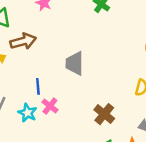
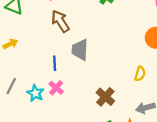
brown arrow: (23, 41) -> (60, 21), moved, turned -110
blue line: (38, 86) -> (55, 63), moved

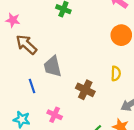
pink cross: (56, 88) -> (55, 115), moved
brown cross: (105, 97) -> (85, 90), moved

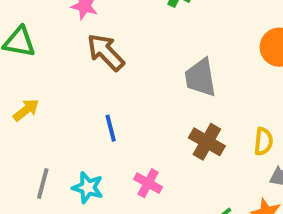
gray trapezoid: (52, 66) -> (200, 78), moved
yellow semicircle: (116, 73) -> (263, 141), moved

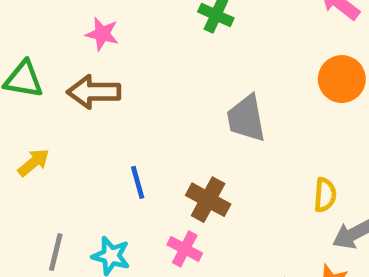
brown arrow: (106, 52) -> (94, 92), moved, turned -45
brown cross: (207, 142) -> (208, 200), moved

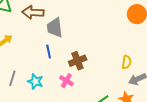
gray trapezoid: (246, 118) -> (55, 28), moved
brown cross: (208, 200) -> (78, 61), turned 36

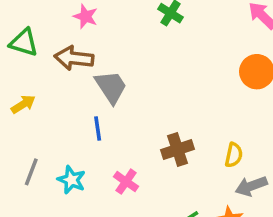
gray trapezoid: (55, 28) -> (111, 87), turned 150
brown cross: (78, 61) -> (178, 150), moved

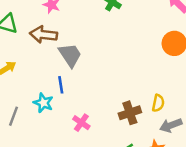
brown cross: (178, 150) -> (130, 113), moved
cyan star: (71, 180) -> (43, 103), moved

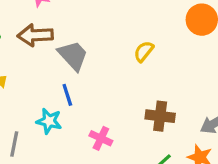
yellow semicircle: (158, 103) -> (144, 51), moved, turned -144
brown cross: (130, 113) -> (160, 116), turned 35

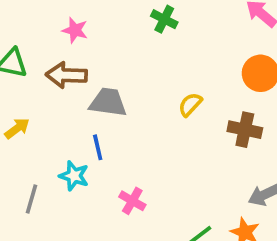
gray trapezoid: (73, 56) -> (108, 102), turned -44
brown cross: (160, 116) -> (245, 130), moved

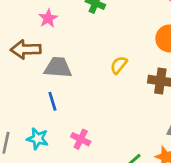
pink star: (75, 30) -> (48, 18), moved, turned 30
cyan star: (74, 176) -> (38, 139), moved

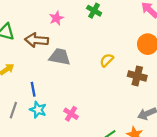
blue line: (52, 101) -> (33, 89), moved

